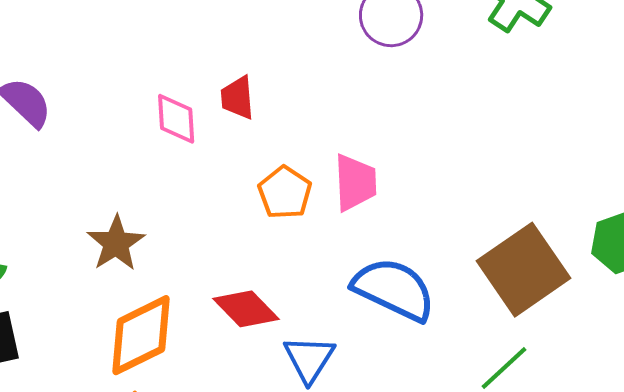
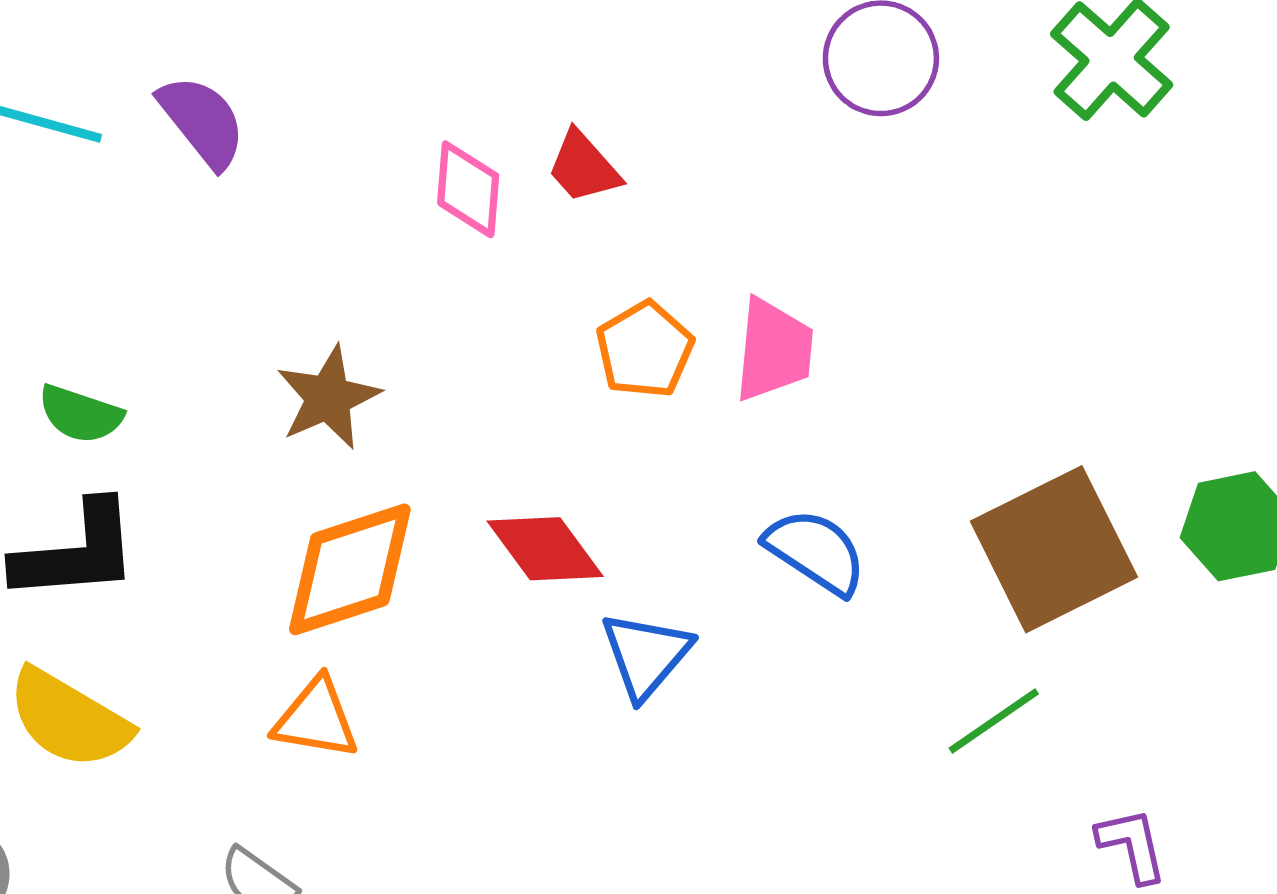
red trapezoid: (237, 98) -> (584, 167), turned -45
blue semicircle: (394, 289) -> (816, 552), size x0.7

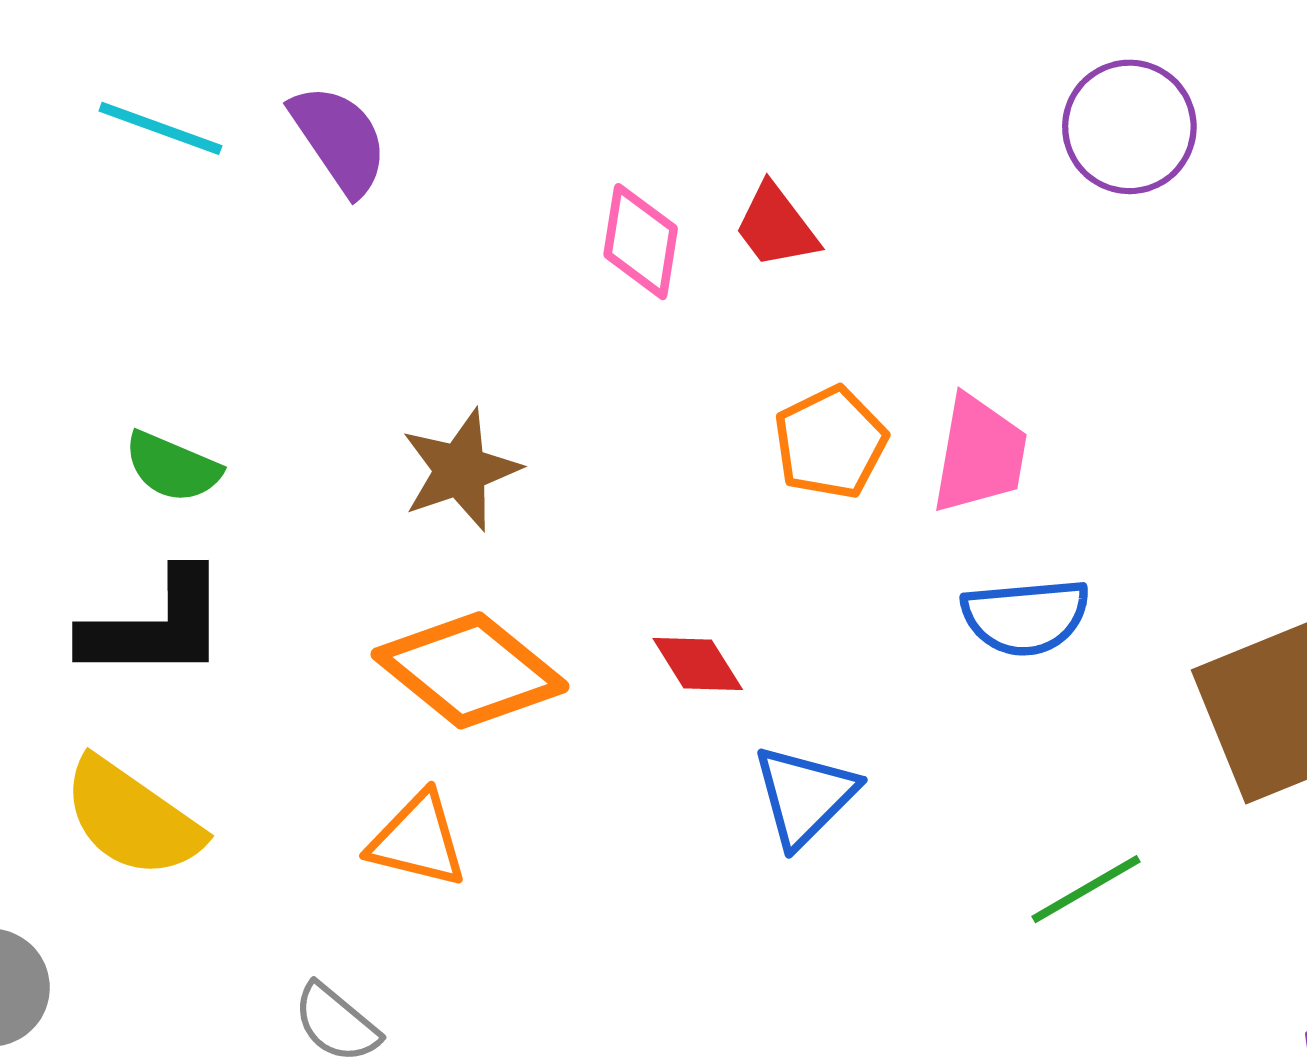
red diamond: (545, 549) -> (698, 664), size x0.7
blue semicircle: (816, 552) -> (1026, 617), moved, turned 137
orange diamond: (350, 569) -> (470, 670), turned 53
green line: (994, 721) -> (1086, 889), moved

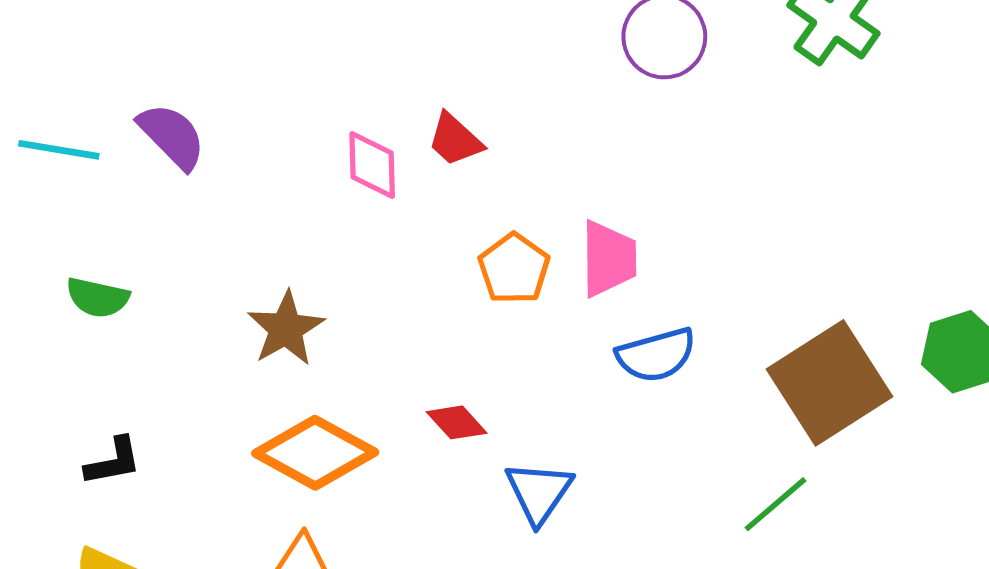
green semicircle: (172, 467) -> (98, 298), moved
black L-shape: (155, 626) -> (113, 461), size x0.6
green line: (1086, 889) -> (775, 504), moved

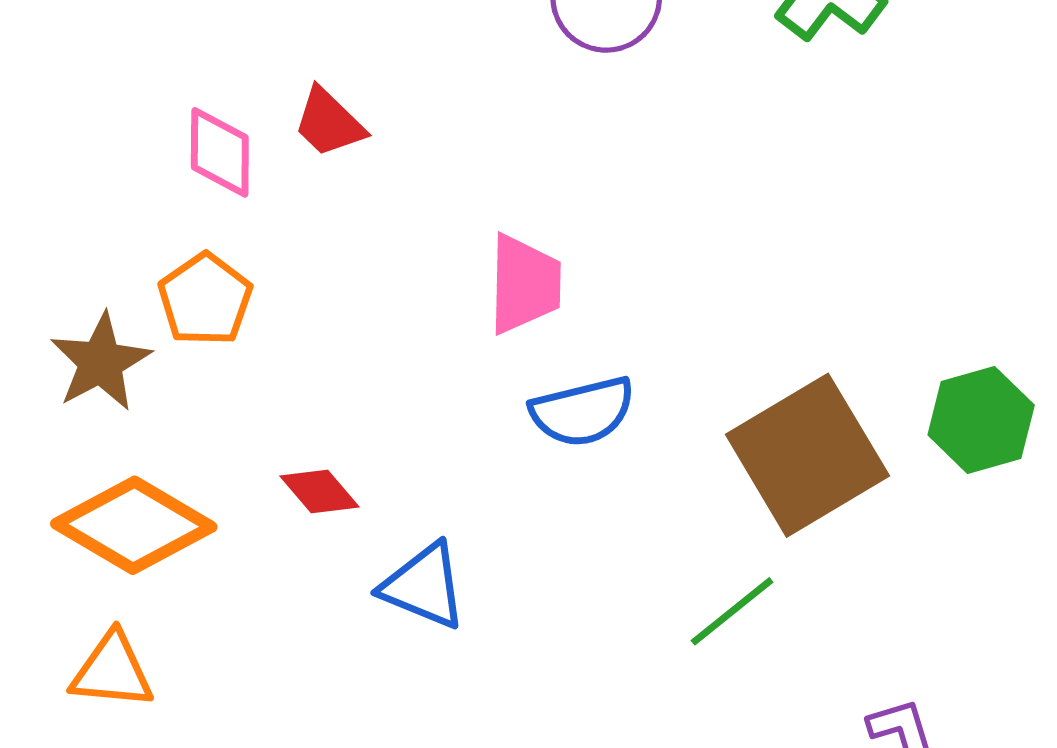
orange pentagon: (514, 269) -> (205, 299), moved
blue triangle: (539, 492) -> (424, 586), turned -44

